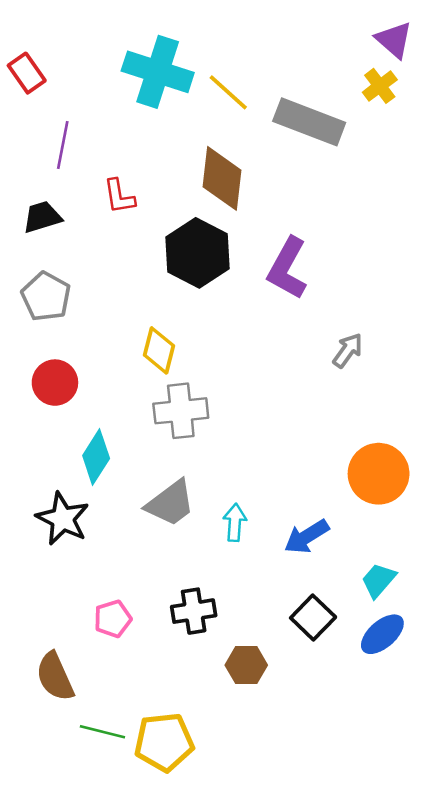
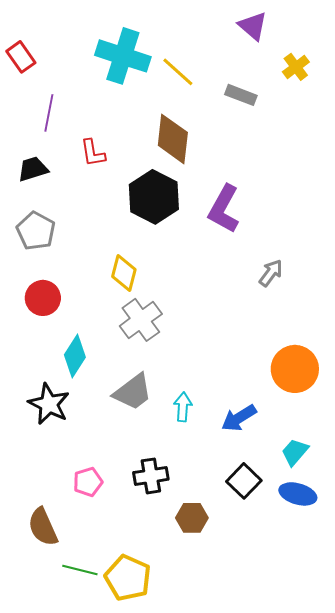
purple triangle: (394, 40) -> (253, 26), moved
gray rectangle: (309, 122) -> (241, 95), size x0.6
gray cross: (181, 411) -> (141, 320), turned -30
blue ellipse: (382, 634) -> (298, 494), turned 57
yellow pentagon: (164, 742) -> (128, 578), turned 30

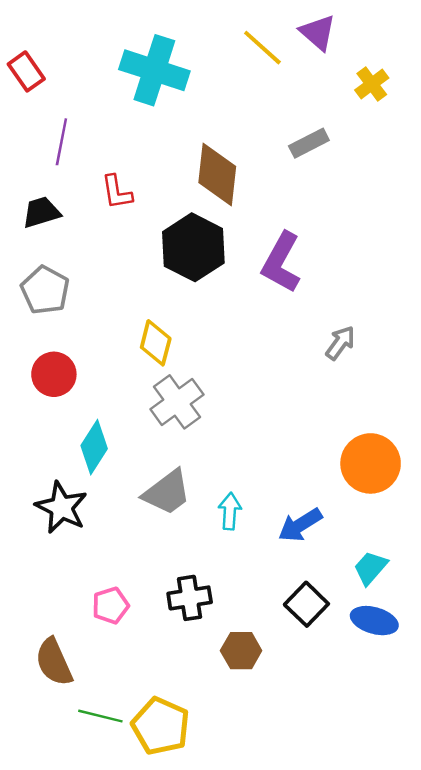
yellow line: (178, 72) -> (262, 48), moved
gray rectangle: (241, 95) -> (309, 143), moved, turned -48

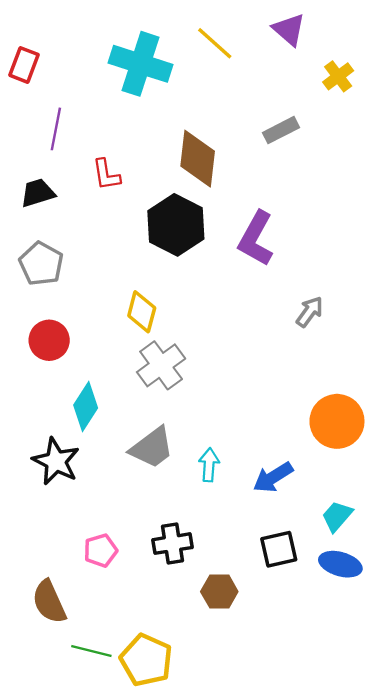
yellow line: (262, 48) -> (215, 43), moved
red rectangle: (26, 71) -> (24, 65), turned 56
black square: (306, 604) -> (279, 549), turned 33

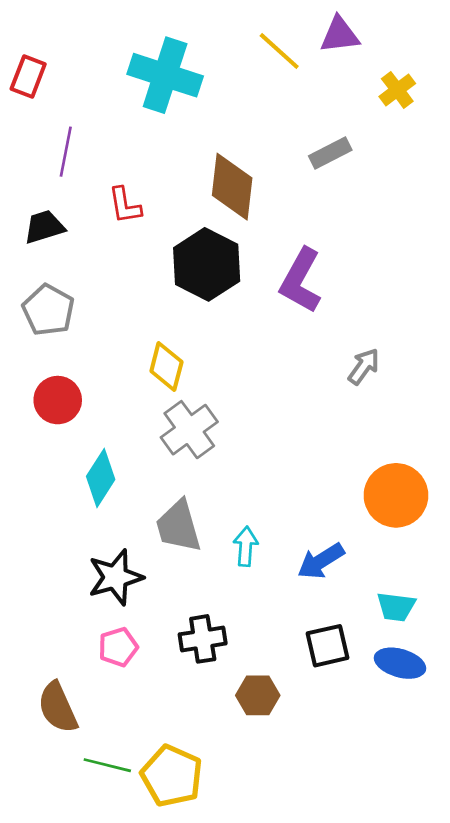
purple triangle: (289, 30) -> (340, 35), turned -48
yellow line: (215, 43) -> (279, 51), moved
gray trapezoid: (152, 448) -> (178, 526), turned 111
black star: (56, 461) -> (115, 577), moved, turned 30
cyan trapezoid: (337, 516) -> (396, 607), turned -124

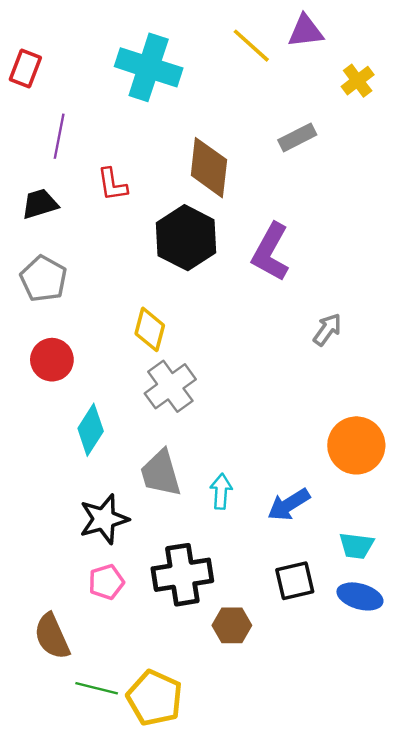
black cross: (203, 639) -> (182, 575), size x1.4

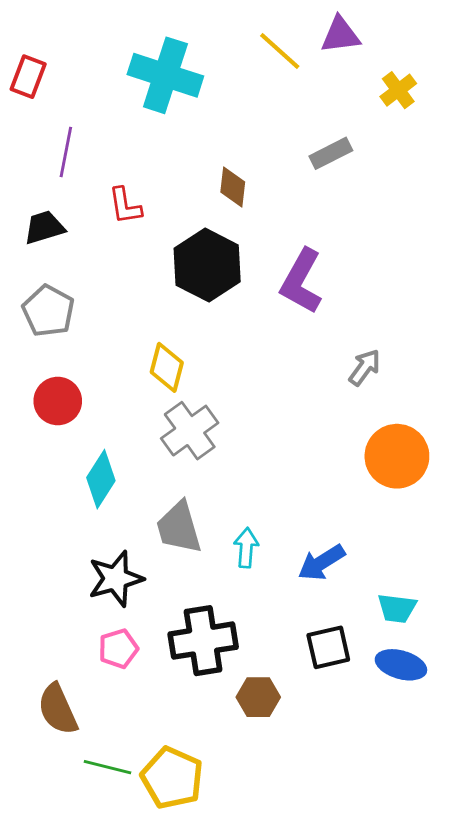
brown diamond: (209, 168) -> (233, 187), size x0.6
orange circle: (356, 445) -> (397, 456), moved

